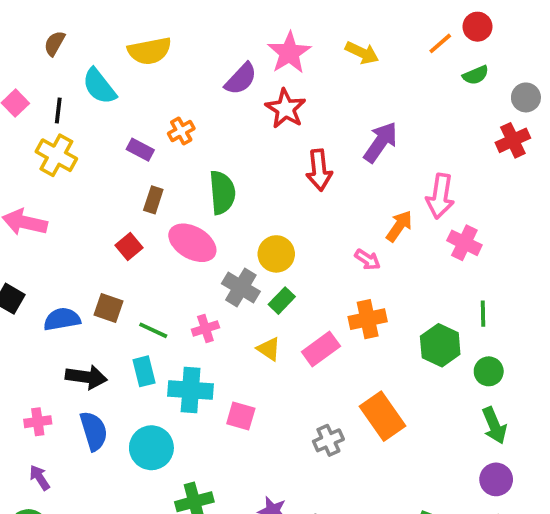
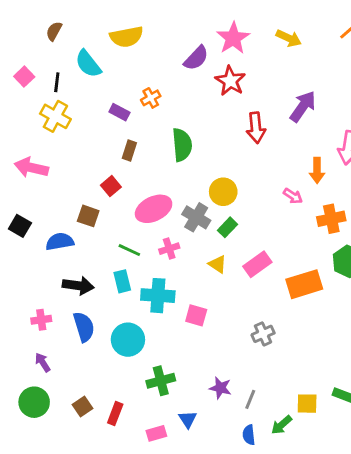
orange arrow: (399, 226) -> (317, 170), turned 145
pink ellipse: (192, 243) -> (154, 209), moved, turned -56
brown square: (109, 308) -> (88, 216), moved
orange cross: (368, 319) -> (331, 219), moved
orange rectangle: (382, 416) -> (304, 284), moved, turned -72

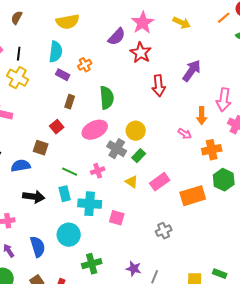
cyan semicircle: (88, 64) -> (56, 52), moved, turned -135
pink ellipse: (154, 209) -> (95, 130), moved
blue semicircle: (84, 327) -> (38, 247), moved

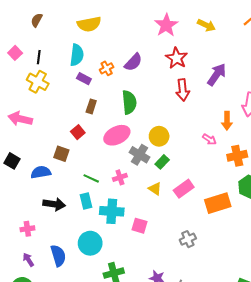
purple semicircle: (117, 37) -> (133, 62), moved
red star: (141, 53) -> (177, 58), moved

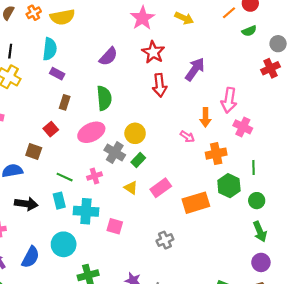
orange cross: (107, 68) -> (34, 13), moved
blue semicircle: (58, 256) -> (30, 257), turned 45

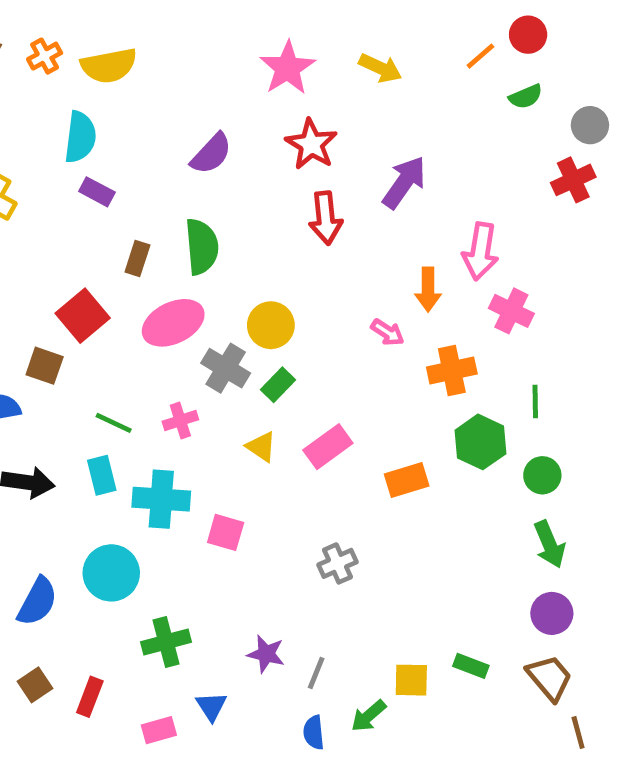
brown rectangle: (65, 102) -> (137, 259), moved
red square: (51, 129) -> (83, 316), size x1.5
orange rectangle: (196, 203) -> (407, 480), size x0.7

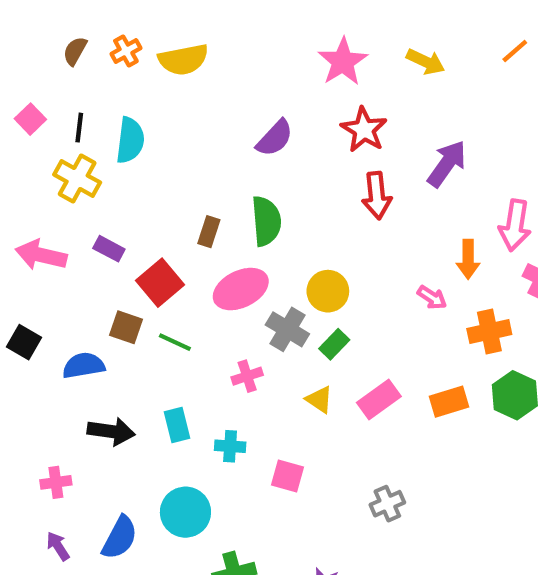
cyan semicircle: (80, 137) -> (130, 140), moved
purple rectangle: (97, 192) -> (109, 249), moved
green line: (114, 423) -> (175, 342), moved
orange rectangle: (407, 480) -> (449, 402), moved
cyan cross: (161, 499) -> (230, 446), size x0.6

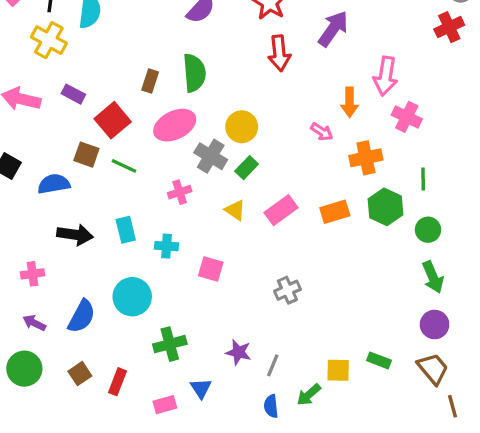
purple arrow: (58, 546) -> (34, 323), turned -30

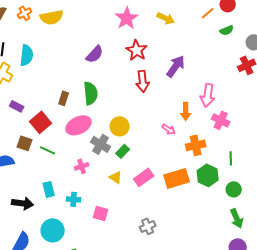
orange rectangle: (335, 212) -> (177, 178), size x1.4
black arrow: (75, 235) -> (23, 203), moved

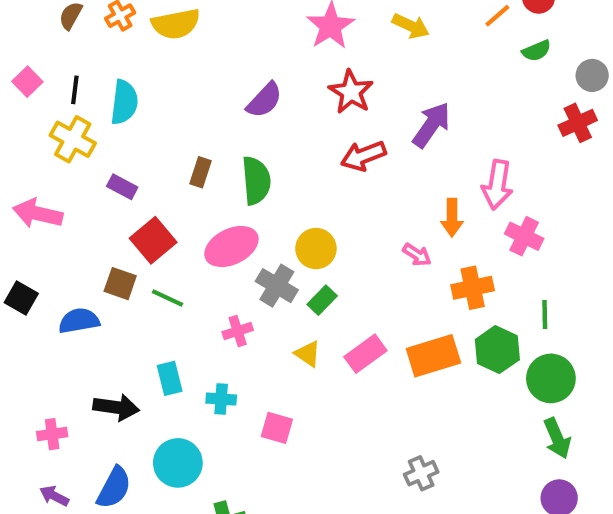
red arrow: (143, 81) -> (363, 156), turned 75
brown rectangle: (64, 98) -> (201, 172), moved
purple rectangle: (17, 106) -> (122, 187), moved
green circle: (234, 189) -> (551, 378), size x1.5
gray cross: (148, 226) -> (421, 473), moved

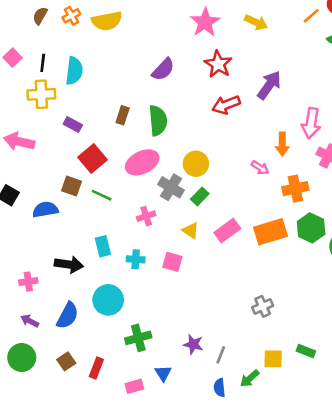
yellow cross: (73, 139) -> (41, 94), turned -32
pink square: (277, 428) -> (172, 262), moved

